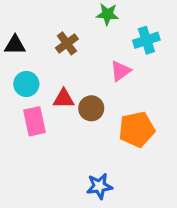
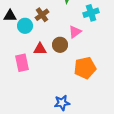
cyan circle: (26, 84) -> (25, 26), moved
brown circle: (91, 108) -> (60, 45), moved

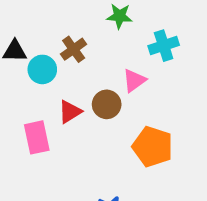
red triangle: (40, 49) -> (70, 112), turned -32
orange pentagon: (85, 68) -> (153, 147), turned 30

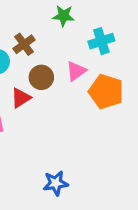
brown circle: (107, 104) -> (41, 77), moved
orange pentagon: (153, 147) -> (106, 92), moved

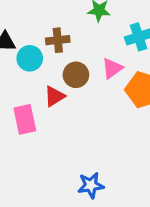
brown cross: (24, 44) -> (58, 40), turned 30

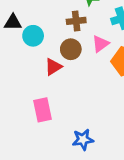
brown cross: (58, 40) -> (76, 21), moved
pink rectangle: (25, 119) -> (42, 110), moved

